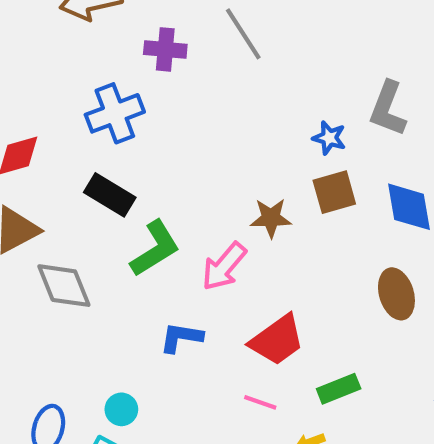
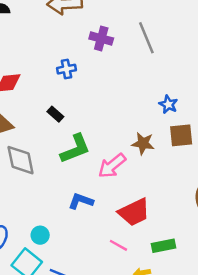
blue cross: (115, 113) -> (66, 69), size x0.6
blue star: (329, 138) -> (168, 104), moved
black rectangle: (110, 195) -> (55, 114), size x0.6

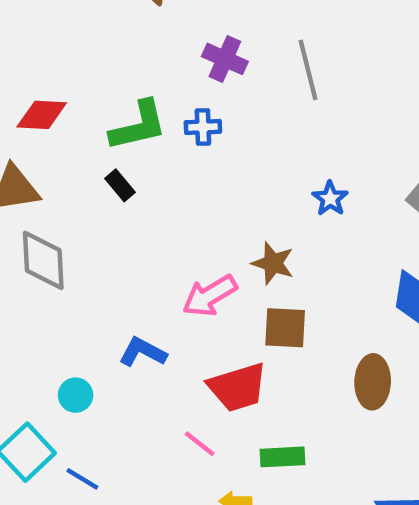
blue cross: (66, 69) -> (203, 127), moved
brown square: (181, 135) -> (285, 328), moved
green L-shape: (75, 149) -> (138, 126), moved
cyan circle: (40, 235) -> (76, 395), moved

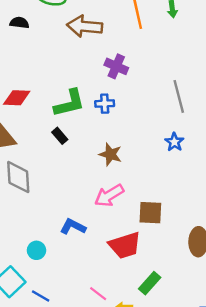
gray line: (308, 70) -> (179, 96), moved
brown star: (273, 263) -> (110, 154), moved
pink line: (200, 444) -> (98, 294), moved
green rectangle: (283, 457) -> (150, 283), turned -45

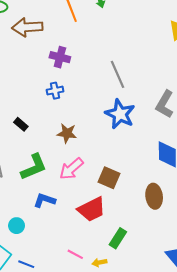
green L-shape: (69, 103) -> (34, 167), moved
blue star: (174, 142) -> (120, 114), size x1.8
brown square: (150, 213) -> (109, 178), turned 30

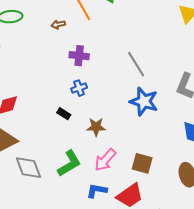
brown arrow: (27, 27) -> (58, 24), moved, size x0.5
black rectangle: (21, 124) -> (64, 114), moved
blue L-shape: (44, 200) -> (97, 191), moved

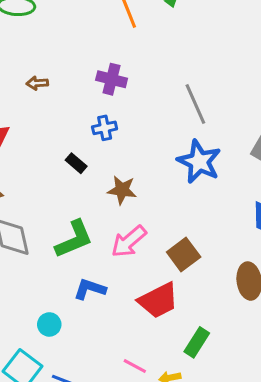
brown arrow: (58, 24) -> (37, 83), moved
brown square: (142, 163) -> (184, 254), turned 30
blue L-shape: (97, 191) -> (90, 289), moved

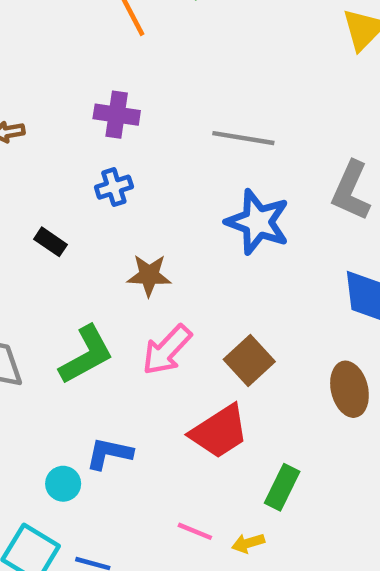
gray line: (195, 104) -> (243, 138), turned -51
black rectangle: (76, 163) -> (50, 242), moved
blue L-shape: (90, 289) -> (109, 454), moved

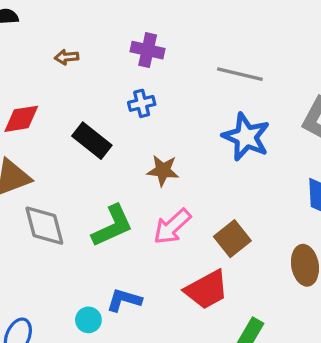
black rectangle: (50, 242) -> (92, 141), size x1.6

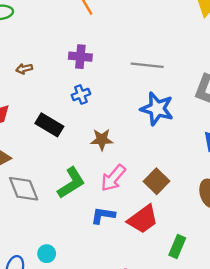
blue L-shape: (124, 300) -> (103, 215), moved
cyan circle: (88, 320) -> (47, 254), moved

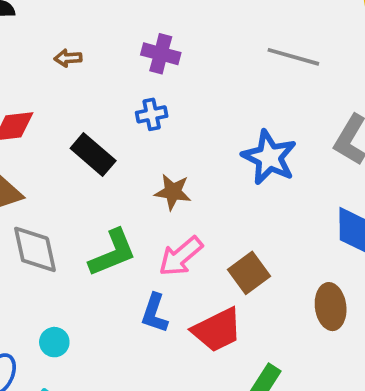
gray line: (147, 65) -> (293, 57), moved
blue L-shape: (103, 215) -> (155, 313), turned -90
cyan circle: (47, 254) -> (54, 342), moved

